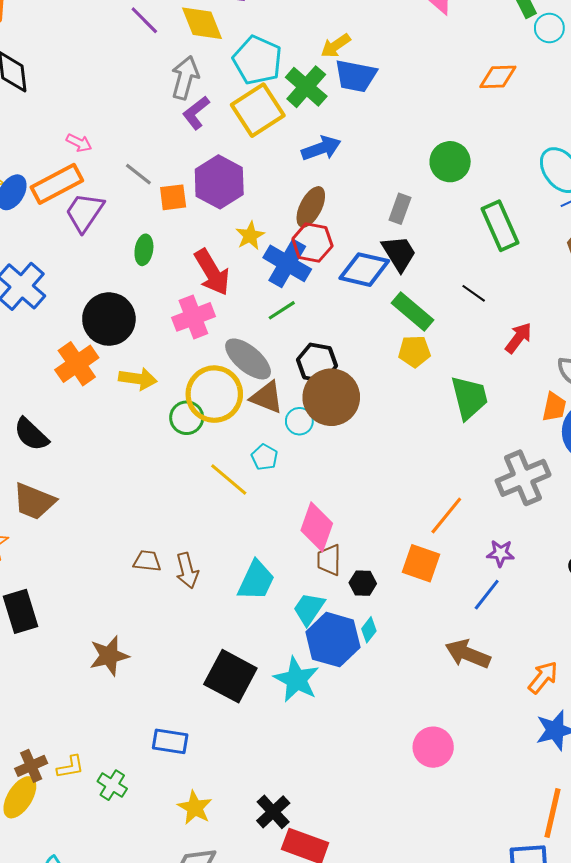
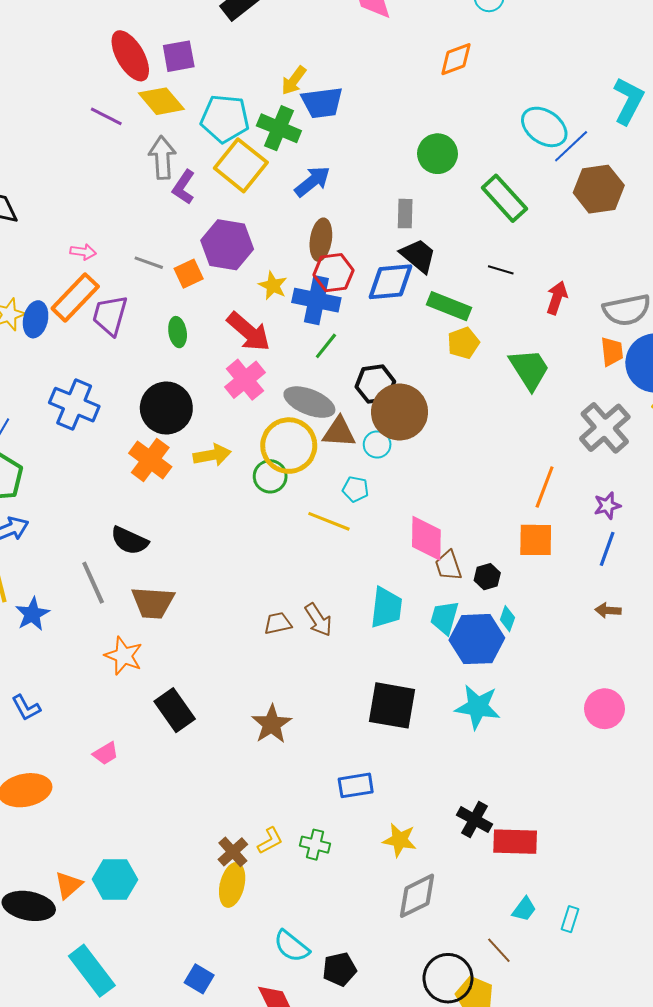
brown arrow: (468, 654) -> (608, 610), size x0.6
cyan star: (296, 679) -> (478, 707), moved

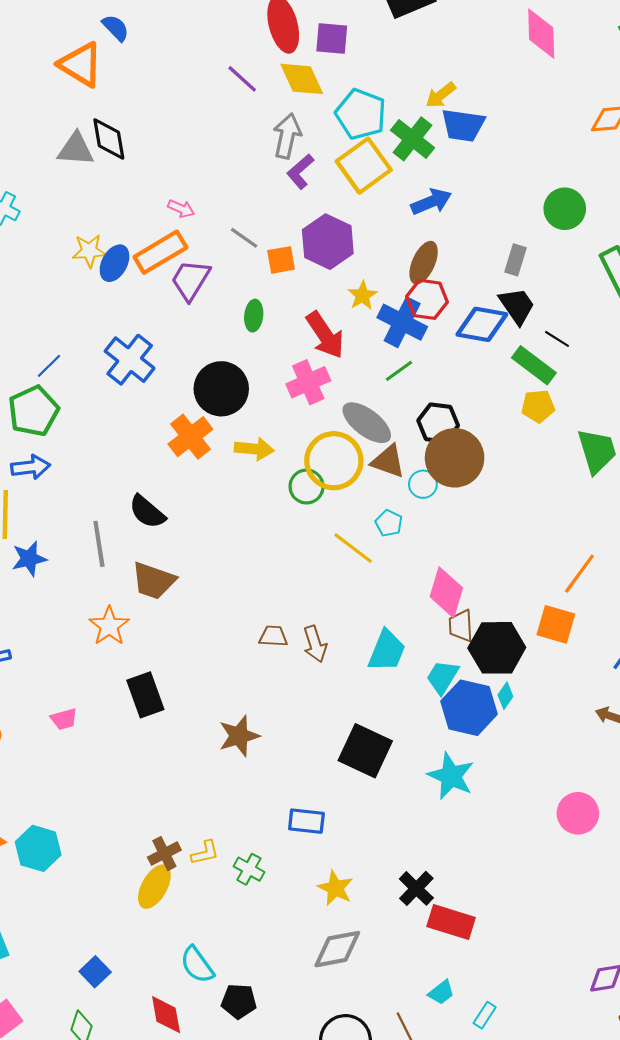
black line: (501, 270) -> (557, 339), moved
black hexagon: (487, 577) -> (497, 648), size x2.0

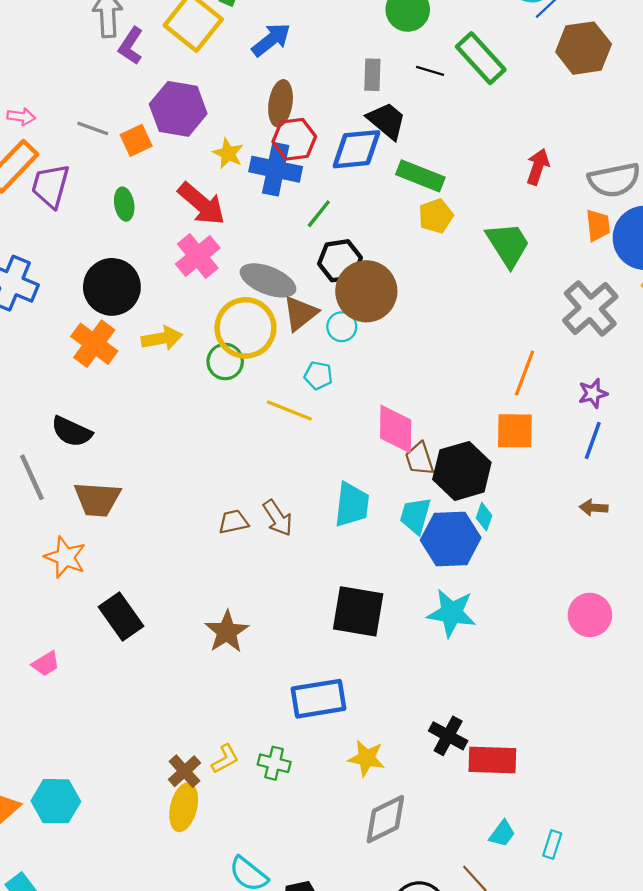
black line: (557, 339) -> (430, 71), moved
green line: (399, 371) -> (319, 214), moved
brown triangle: (388, 461) -> (300, 313), turned -42
blue rectangle: (306, 821) -> (319, 699), size x1.4

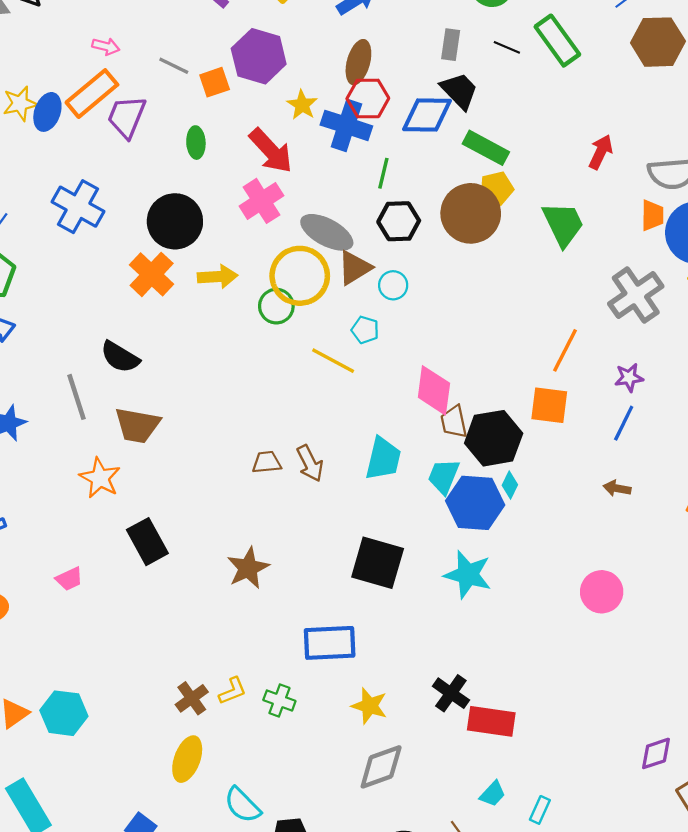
green line: (319, 214) -> (383, 173), turned -32
brown circle: (366, 291) -> (471, 213), moved
yellow ellipse: (184, 807) -> (187, 759), moved

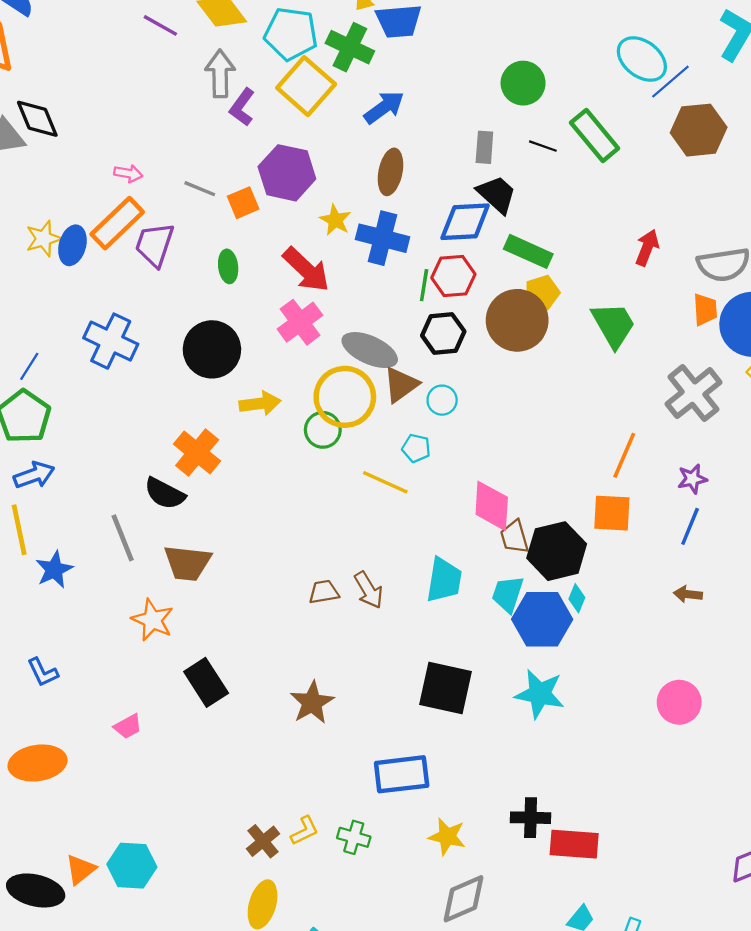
red hexagon: (368, 98) -> (453, 276), moved
orange cross: (152, 274) -> (197, 453), moved
black cross: (451, 693) -> (531, 818), turned -30

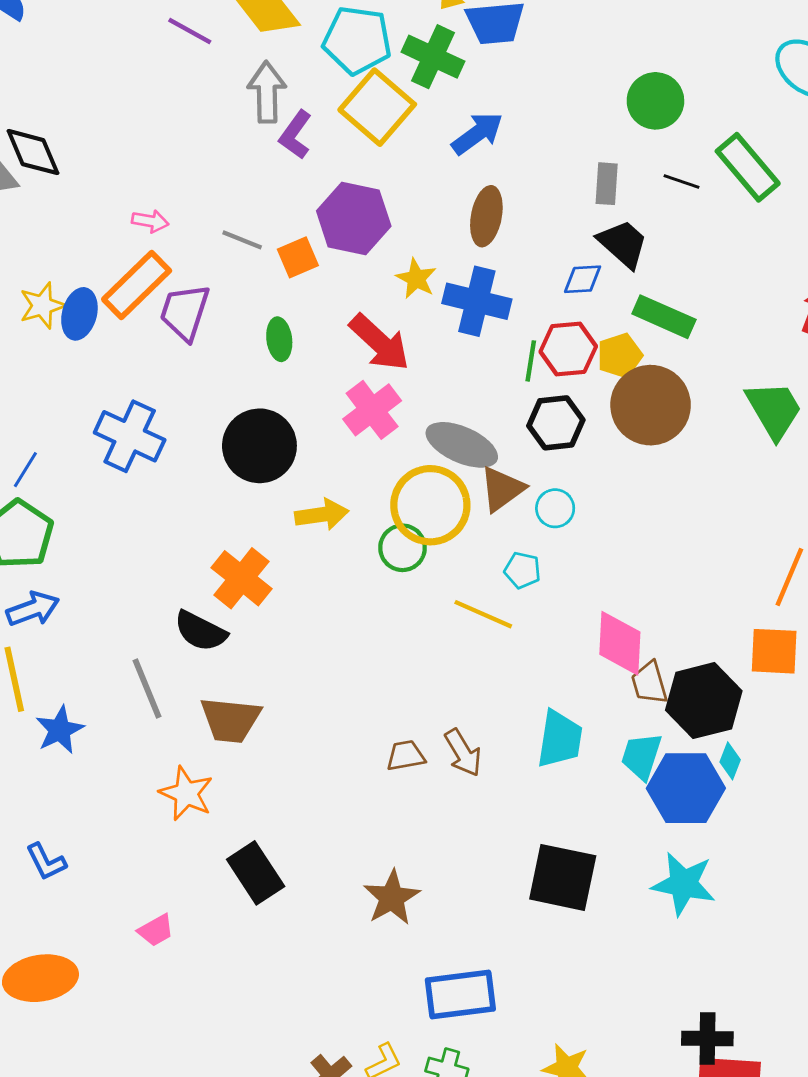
blue diamond: (465, 222) -> (583, 279), size x0.6
yellow pentagon: (542, 293) -> (620, 356), moved
blue rectangle: (402, 774) -> (460, 994), moved
black cross: (531, 818) -> (707, 1038), moved

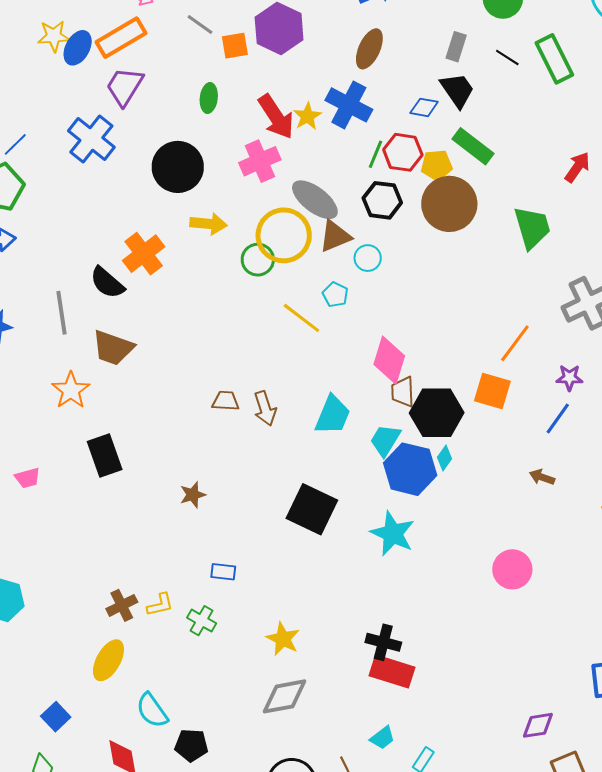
yellow star: (416, 279) -> (307, 116), moved
purple trapezoid: (185, 312) -> (125, 86), moved
brown star: (392, 898) -> (193, 495), size x0.7
blue rectangle: (460, 994) -> (223, 572), size x0.5

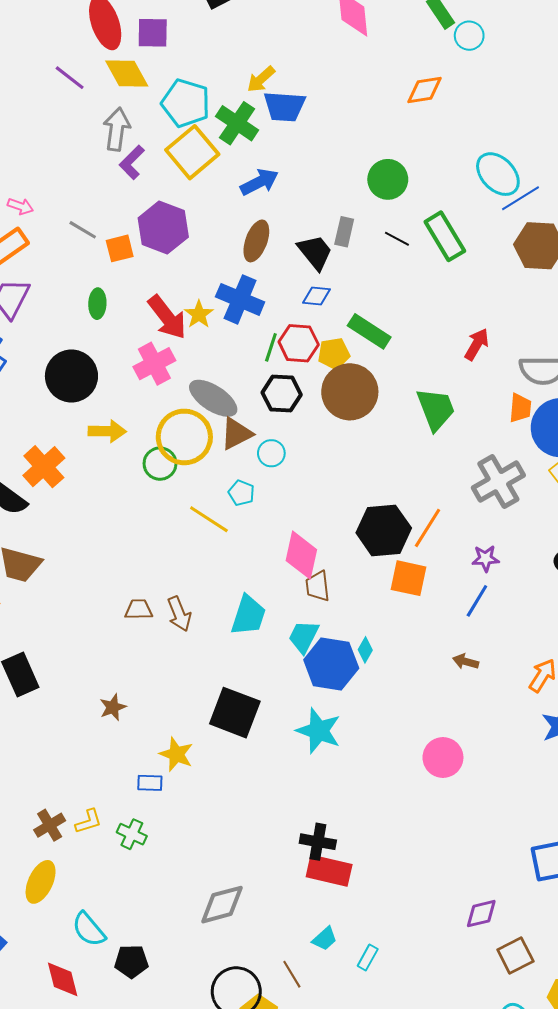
black trapezoid: (457, 90) -> (315, 252), moved
black hexagon: (437, 413) -> (384, 530), moved
yellow star: (283, 639) -> (176, 754), moved

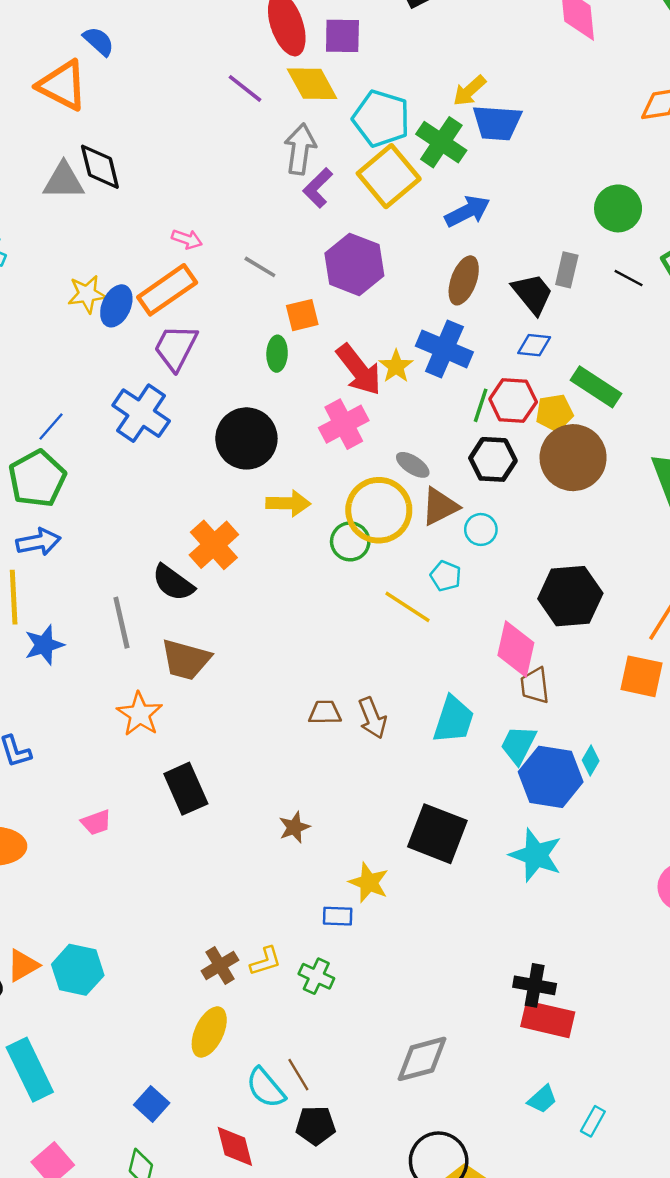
orange square: (120, 248) -> (302, 315), moved
gray ellipse: (213, 398) -> (413, 465), size x0.6
black hexagon: (384, 530) -> (570, 596), moved
brown line: (292, 974) -> (298, 1075), moved

